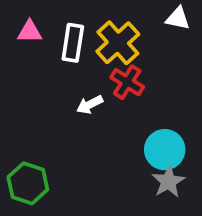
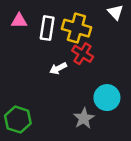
white triangle: (178, 18) -> (115, 12), turned 35
yellow cross: (118, 43) -> (76, 28), turned -32
gray star: (168, 181) -> (84, 118), moved

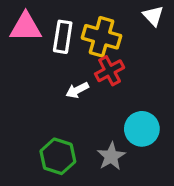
pink triangle: (19, 21) -> (26, 27), size x1.5
red cross: (83, 54) -> (110, 71), turned 30
green hexagon: (18, 120) -> (58, 156), moved

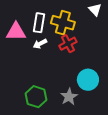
pink triangle: (26, 27) -> (16, 32), moved
white arrow: (77, 90) -> (40, 44), moved

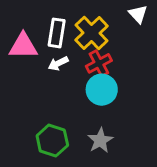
yellow cross: (63, 23) -> (92, 33), turned 30
cyan circle: (88, 80) -> (102, 90), moved

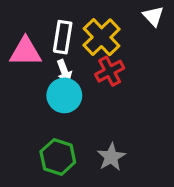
white arrow: (58, 63) -> (64, 71), turned -84
cyan circle: (102, 90) -> (64, 95), moved

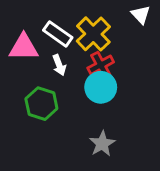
white rectangle: (63, 37) -> (58, 34), turned -64
cyan circle: (64, 95) -> (101, 87), moved
green hexagon: (58, 157) -> (41, 104), moved

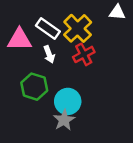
white triangle: (141, 15) -> (117, 12), turned -42
cyan circle: (101, 87) -> (68, 101), moved
gray star: (102, 144) -> (64, 120), moved

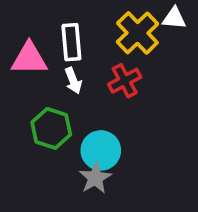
white rectangle: (48, 28) -> (71, 42), turned 50
yellow cross: (78, 28) -> (137, 33), moved

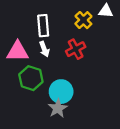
yellow cross: (137, 33) -> (83, 20), size x0.7
pink triangle: (29, 59) -> (18, 51), moved

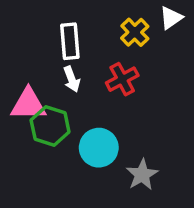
white triangle: (106, 11) -> (171, 18), turned -40
pink triangle: (18, 51) -> (28, 104), moved
gray star: (58, 108) -> (142, 175), moved

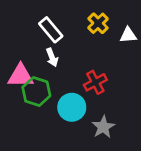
white triangle: (171, 18) -> (128, 35), moved, turned 30
white rectangle: (70, 41) -> (51, 30), turned -35
red cross: (122, 79) -> (95, 82), moved

